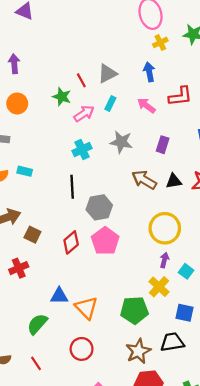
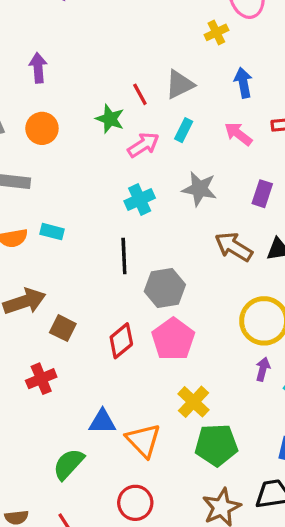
yellow cross: (160, 42) -> (216, 32), moved
yellow cross: (159, 287) -> (193, 402), moved

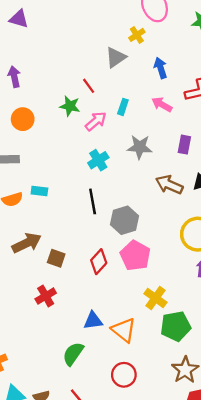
gray triangle: (180, 84) -> (116, 57), moved

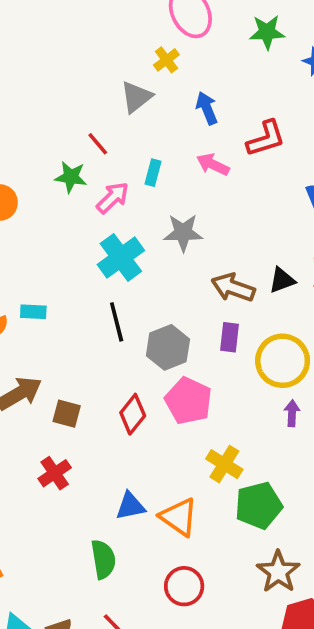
purple rectangle: (184, 145) -> (229, 337), moved
cyan cross: (98, 160) -> (121, 257), size x1.4
green semicircle: (73, 354) -> (103, 559), turned 140

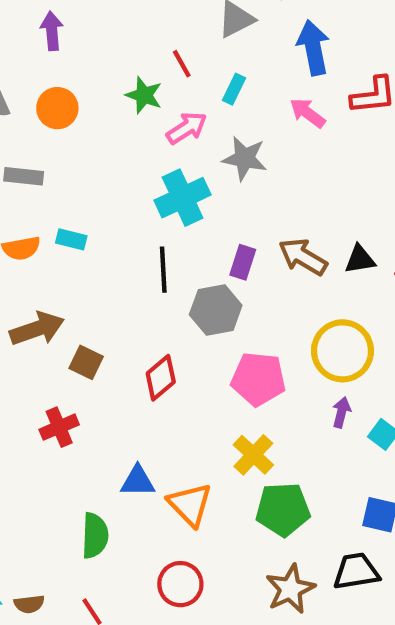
blue arrow: (207, 108) -> (313, 48), size x1.4
cyan rectangle: (153, 173) -> (234, 89), moved
gray star: (183, 233) -> (245, 158), moved
purple rectangle: (229, 337) -> (243, 262), moved
pink pentagon: (188, 401) -> (258, 379), moved, turned -30

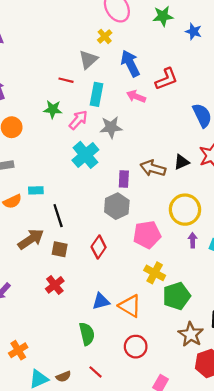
red line: (182, 64) -> (66, 80), moved, turned -32
cyan rectangle: (234, 89) -> (96, 94), size x1.5
black line: (163, 270) -> (58, 216), moved

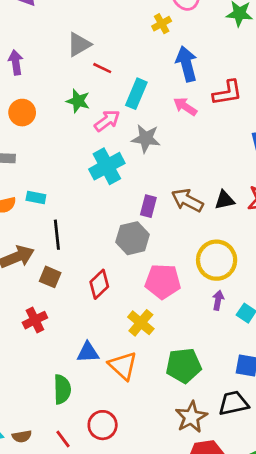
gray triangle: (88, 60) -> (79, 45), moved
yellow cross: (155, 273) -> (141, 323), moved
red circle: (136, 347) -> (103, 425), moved

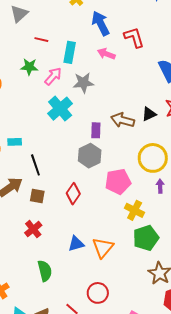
gray triangle: (79, 45) -> (19, 14), moved
red L-shape: (227, 93) -> (134, 37), turned -85
yellow cross: (141, 323) -> (135, 210), moved
orange triangle: (123, 366) -> (103, 248), turned 40
green semicircle: (62, 389) -> (45, 271), moved

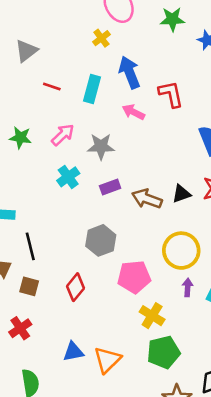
cyan rectangle: (70, 52) -> (92, 89), moved
green star: (29, 67) -> (20, 138), moved
cyan cross: (60, 109) -> (68, 177), size x0.7
purple rectangle: (96, 130) -> (110, 187), moved, turned 63

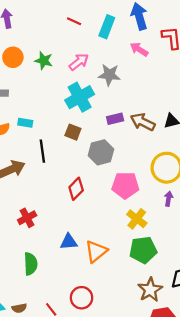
cyan cross: (68, 177) -> (80, 97), size x1.5
purple rectangle: (110, 187) -> (115, 119), moved
brown square: (29, 286) -> (73, 132), moved

